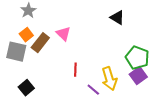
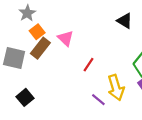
orange square: (26, 35) -> (37, 32), moved
red line: (75, 70) -> (89, 65), moved, turned 32

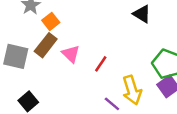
orange square: (37, 32) -> (51, 21), moved
pink triangle: (66, 38) -> (71, 54), moved

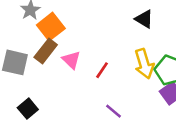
orange square: (51, 21) -> (51, 27), size x1.5
yellow arrow: (132, 90) -> (144, 64), moved

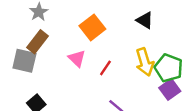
orange square: (51, 27) -> (92, 27), moved
brown rectangle: (46, 51) -> (37, 42), moved

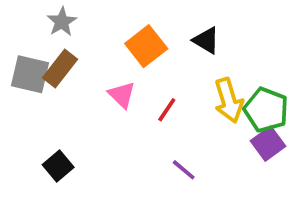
black triangle: (145, 20) -> (206, 40), moved
gray square: (24, 61) -> (30, 74), moved

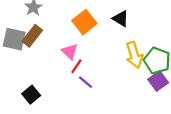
red line: (167, 110) -> (76, 66), moved
purple line: (184, 170) -> (86, 82), moved

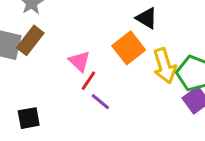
orange square: (84, 22) -> (129, 48), moved
black square: (31, 95) -> (29, 118), turned 30

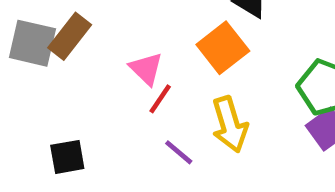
yellow arrow: (165, 66) -> (230, 124), moved
purple line: (100, 102) -> (179, 152), moved

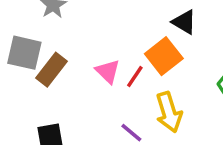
brown rectangle: (70, 36) -> (52, 70), moved
red line: (160, 99) -> (135, 76), moved

